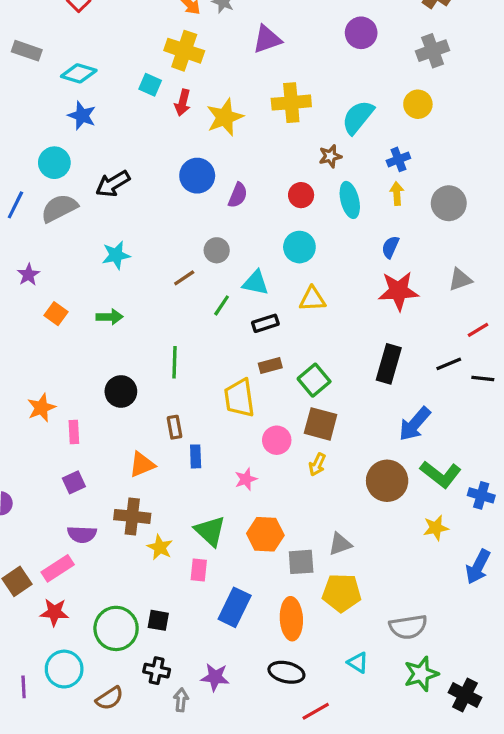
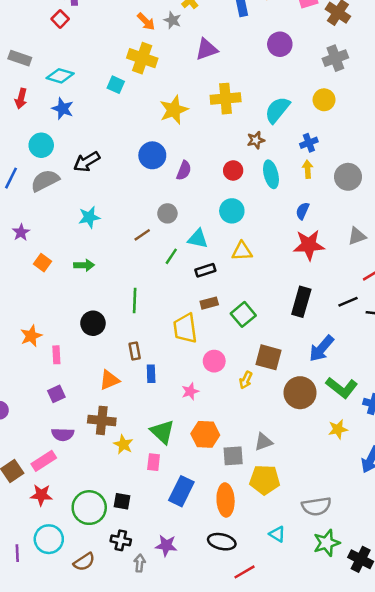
red arrow: (183, 103) -> (21, 99), moved
brown square: (321, 424) -> (268, 357), moved

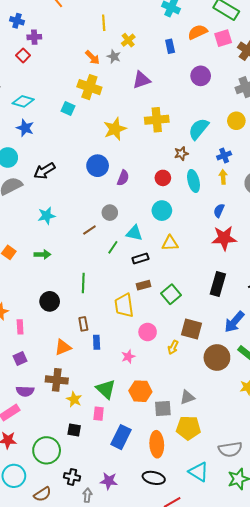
black square: (122, 501) -> (74, 430), moved
cyan triangle: (277, 534) -> (199, 472), size x1.5

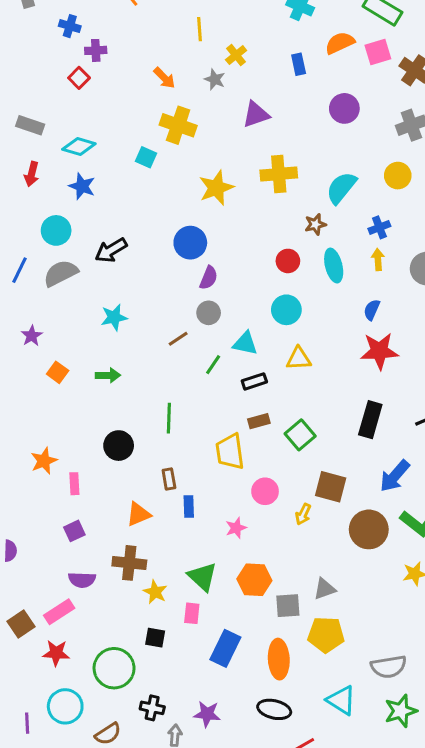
orange arrow: (92, 58) -> (164, 78), moved
purple semicircle: (123, 178) -> (209, 278), moved

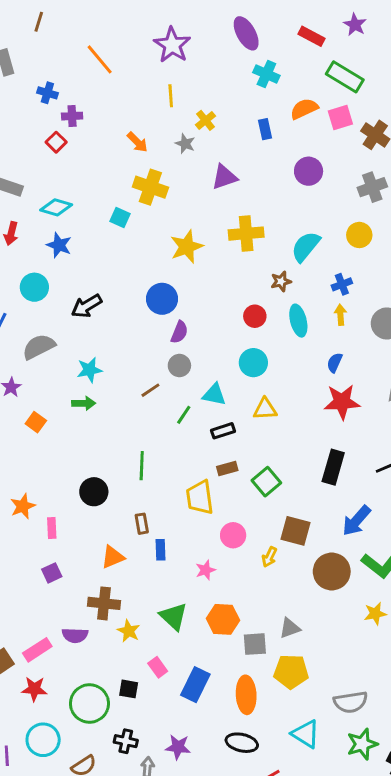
gray semicircle: (61, 273) -> (39, 347), moved
green arrow: (108, 375) -> (84, 403), moved
purple semicircle: (82, 580) -> (75, 635), moved
pink rectangle: (192, 613) -> (158, 667), moved, turned -42
black square: (155, 638) -> (129, 689), moved

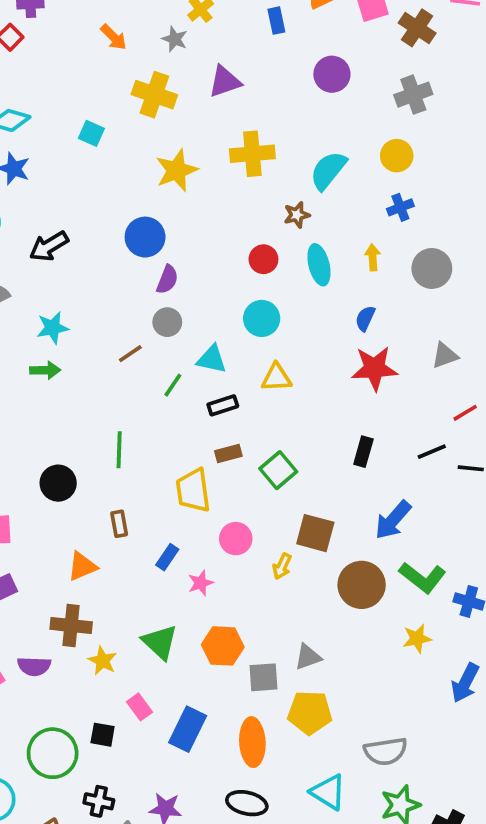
yellow cross: (150, 187) -> (154, 95), moved
blue cross: (342, 284) -> (400, 207), moved
black rectangle: (333, 467) -> (363, 452), size x0.7
blue rectangle: (161, 550) -> (167, 557), moved, turned 36

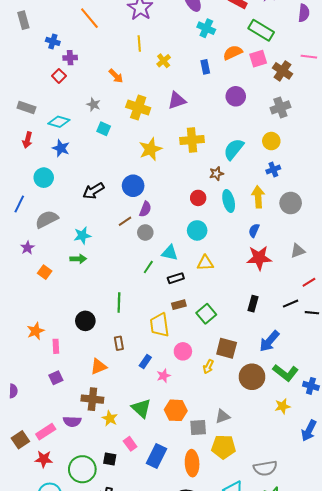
gray star: (175, 39) -> (93, 104), moved
black arrow: (49, 246) -> (93, 191), moved
yellow arrow: (373, 257) -> (258, 197), size x1.5
brown line: (130, 354) -> (125, 221), moved

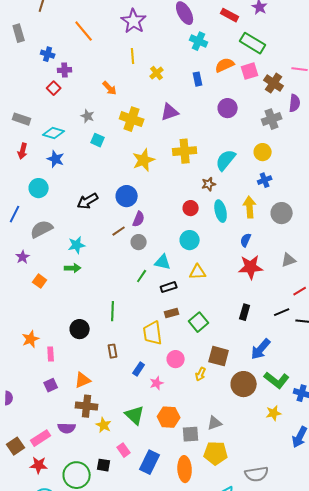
purple semicircle: (304, 13) -> (295, 103), moved
orange triangle: (99, 367) -> (83, 380), moved

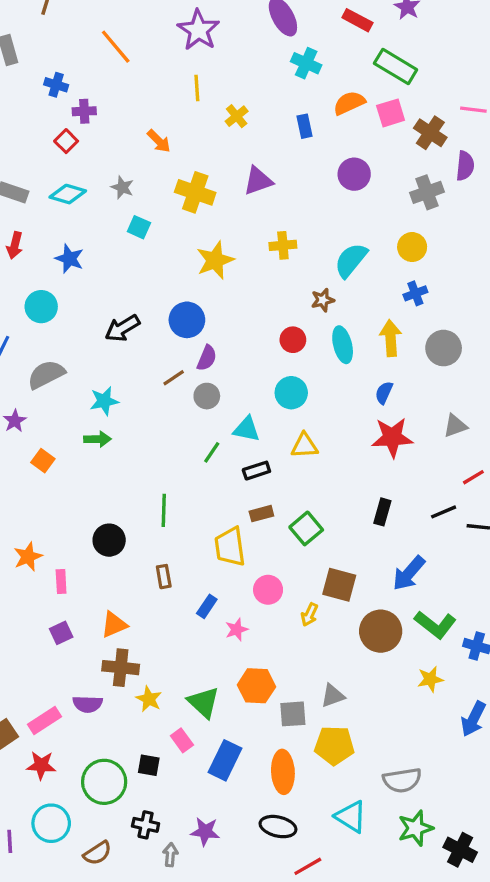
cyan diamond: (54, 133) -> (68, 194), moved
yellow cross: (185, 151) -> (283, 245), size x0.7
green triangle: (135, 415) -> (203, 702), moved

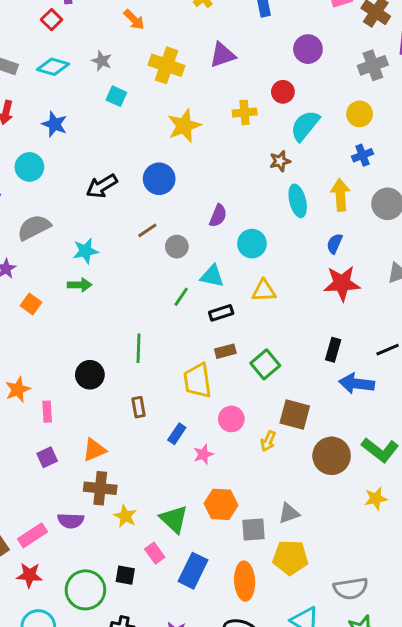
red circle: (293, 340) -> (283, 92), moved
purple semicircle: (207, 358) -> (218, 216), moved
blue arrow: (409, 573) -> (357, 384), moved, turned 56

